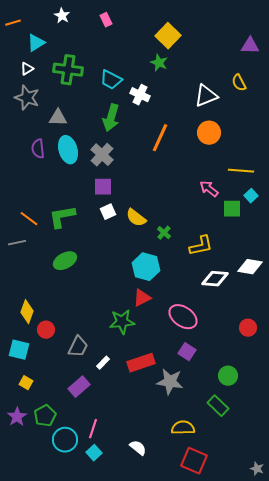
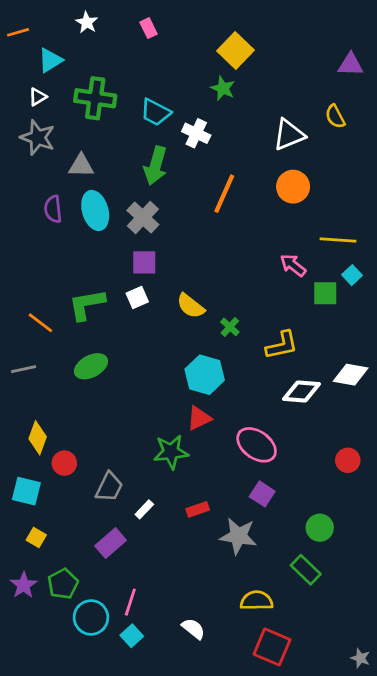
white square: (108, 212) -> (137, 297), moved
orange line: (29, 219) -> (40, 323), moved
gray line: (17, 243) -> (24, 369), moved
red rectangle: (141, 363) -> (198, 509), size x0.6

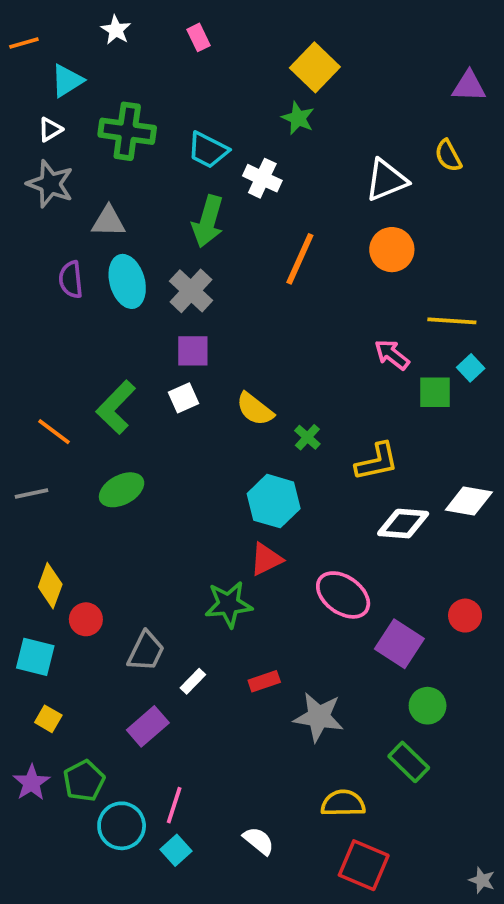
green L-shape: (87, 305) -> (116, 407), turned -36
purple square: (262, 494) -> (399, 644), moved, size x1.4

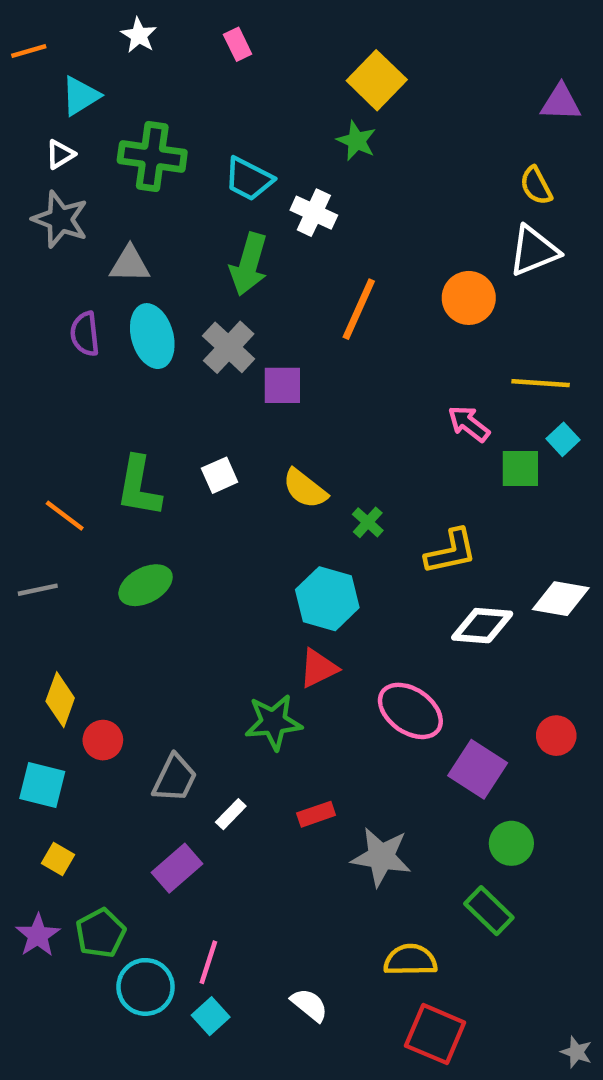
white triangle: (386, 180) -> (534, 251), moved
purple square: (193, 351) -> (282, 385), moved
green L-shape: (116, 407) -> (139, 486), turned -34

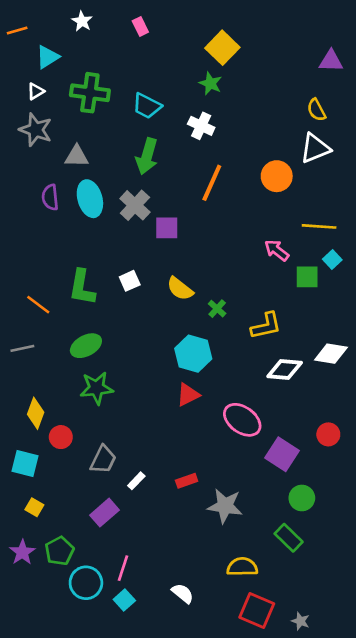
white cross: (314, 213) -> (201, 126), moved
green star: (273, 722) -> (97, 388), moved
gray star: (576, 1052) -> (301, 621), moved

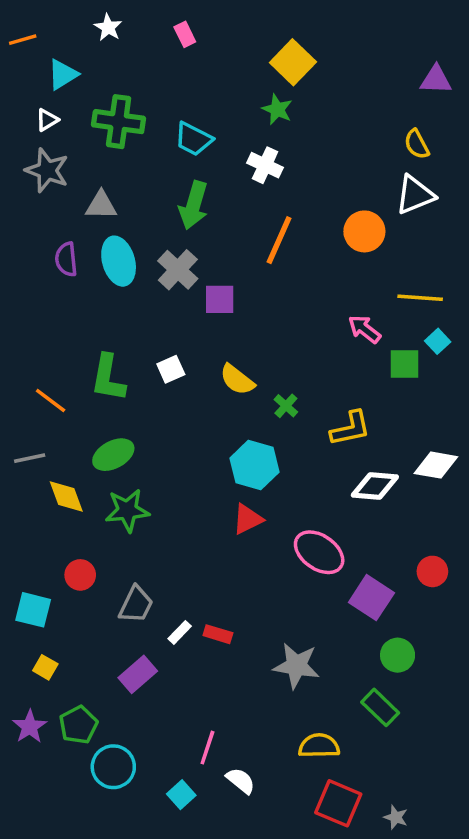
yellow diamond: (36, 413) -> (66, 496), moved, turned -40
red rectangle: (187, 481) -> (218, 634), moved, turned 36
pink line: (123, 568) -> (207, 748), moved
cyan square: (124, 600) -> (181, 795), moved

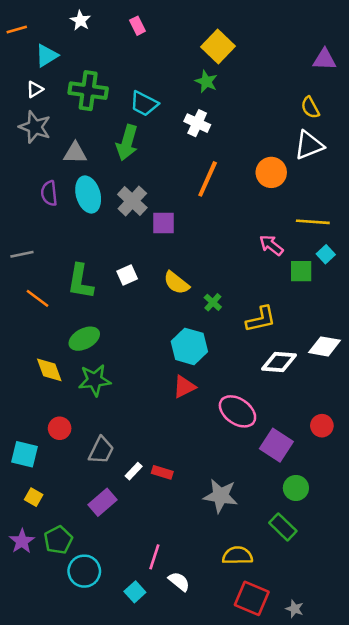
green arrow: (194, 205) -> (127, 143), moved
gray line: (30, 458) -> (22, 254), moved

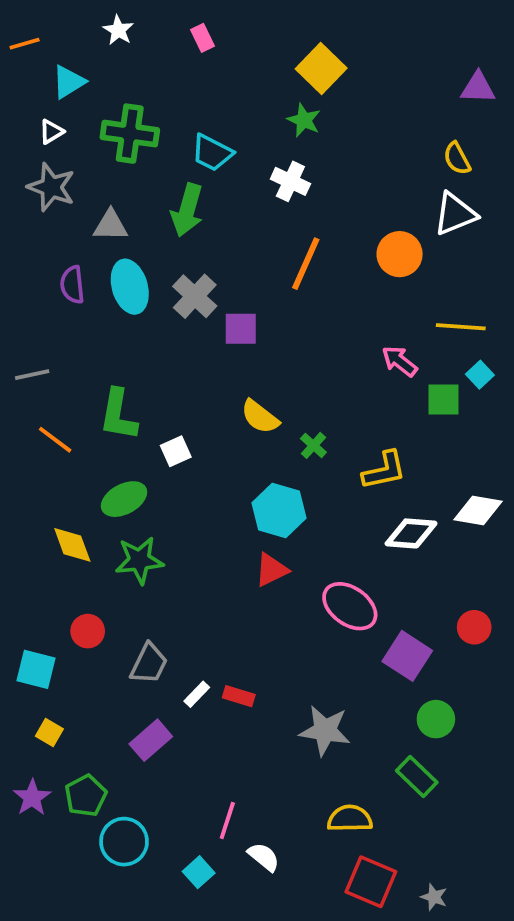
white square: (127, 275) -> (176, 451), moved

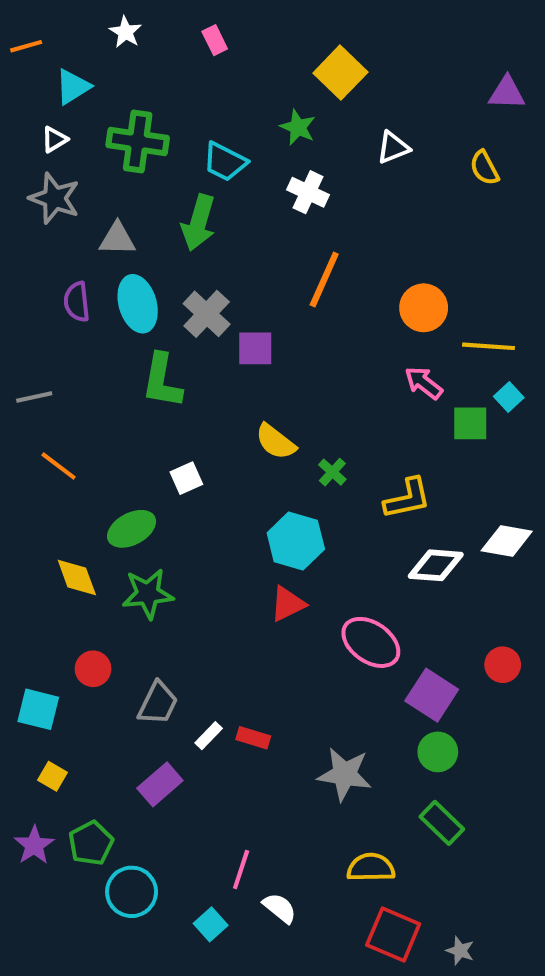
green star: (304, 120) -> (298, 127), moved
white triangle: (455, 214) -> (393, 148), moved, size x0.7
orange circle: (400, 254) -> (424, 308), moved
green L-shape: (118, 415) -> (162, 381), moved
green circle: (436, 719) -> (438, 752), moved

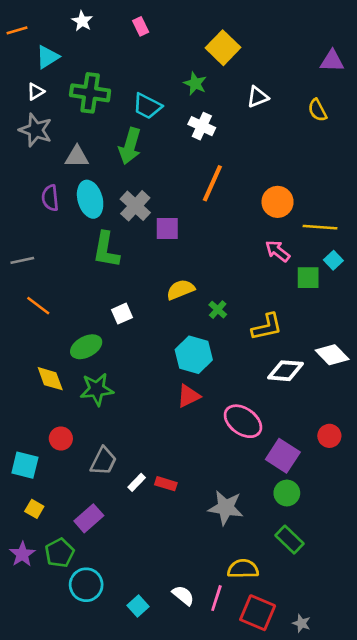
yellow semicircle: (276, 442) -> (180, 290), turned 120
white diamond: (507, 541) -> (332, 355), turned 36
purple rectangle: (160, 784) -> (89, 518), moved
pink line: (241, 870) -> (216, 598), moved

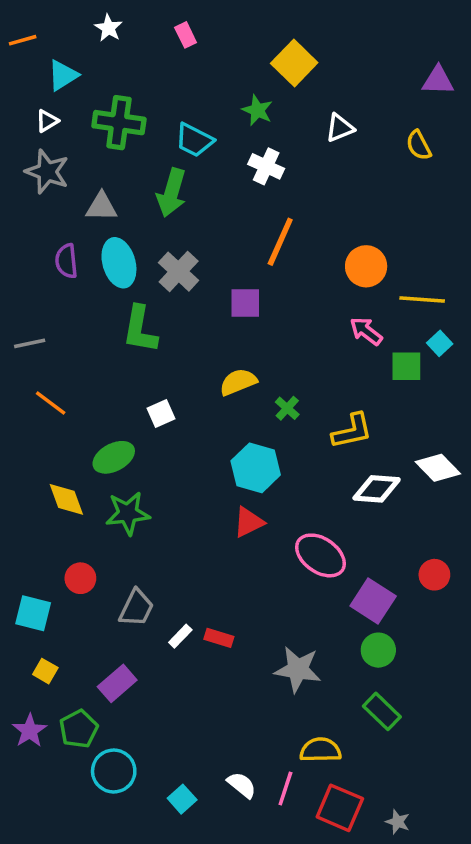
purple square: (167, 228) -> (245, 303), moved

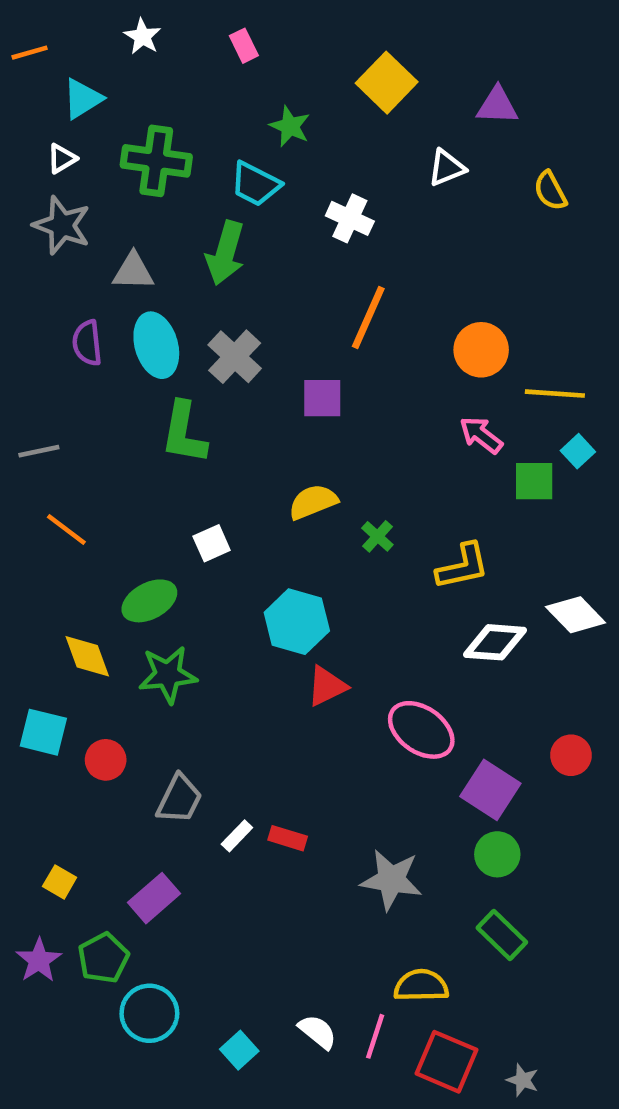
purple triangle: (438, 81) -> (497, 106), moved
green star: (257, 110) -> (290, 126), moved
cyan hexagon: (256, 468) -> (297, 622), moved
cyan square: (33, 613) -> (43, 732), moved

